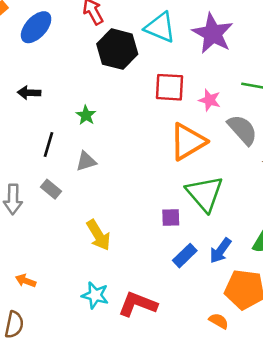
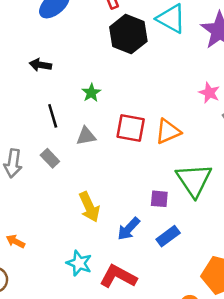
red square: (170, 87) -> (131, 128), moved
orange triangle: (188, 142) -> (168, 131), moved, size x0.7
black line: (48, 144) -> (53, 116), turned -40
blue arrow: (220, 251) -> (129, 229), moved

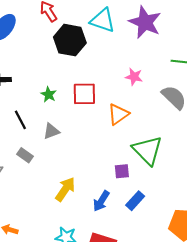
pink star: (209, 93) -> (134, 77), moved
red square: (131, 128) -> (84, 94), moved
yellow arrow: (89, 207) -> (65, 189), turned -110

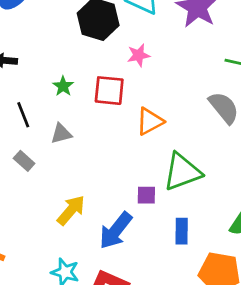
pink star: (134, 77) -> (139, 55), moved, turned -30
green triangle: (147, 150) -> (182, 172), turned 48
blue arrow: (101, 201) -> (116, 230), size x1.4
blue rectangle: (135, 201) -> (182, 231), moved, turned -48

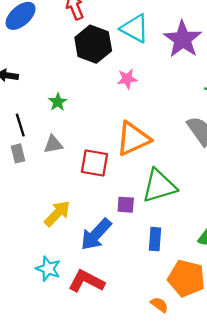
red square: (109, 91) -> (94, 163), moved
orange triangle: (150, 121) -> (133, 139), size x1.4
gray rectangle: (24, 161) -> (18, 153), moved, turned 30

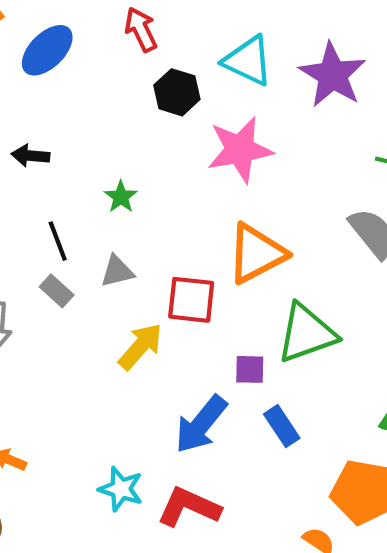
black hexagon: (93, 44) -> (177, 92), size x0.7
pink star: (127, 79) -> (240, 150), size x1.8
gray rectangle: (18, 153) -> (57, 291), turned -30
yellow arrow: (57, 214) -> (140, 346), moved
blue rectangle: (155, 239) -> (282, 426), moved, turned -35

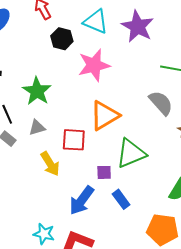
green star: (121, 197) -> (37, 91), size x1.8
yellow arrow: (140, 346) -> (50, 164), turned 110

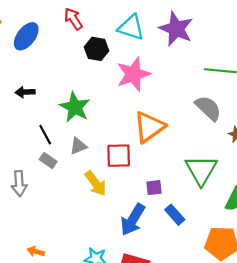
green triangle: (131, 153) -> (201, 170), moved, turned -32

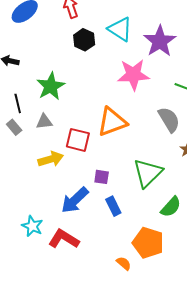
pink star: (133, 74) -> (133, 75), moved
yellow arrow: (96, 183) -> (51, 159), turned -85

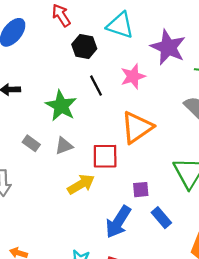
purple star: (160, 41) -> (168, 47), moved
pink star: (133, 75) -> (133, 76), moved, size x0.7
black line: (18, 103) -> (96, 86), moved
gray rectangle: (14, 127) -> (31, 143), moved

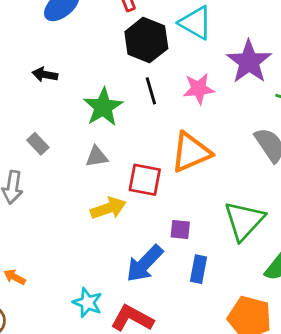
black hexagon: (84, 47) -> (146, 40), size x1.4
gray rectangle: (31, 143) -> (38, 144), moved
blue rectangle: (161, 218) -> (199, 269), turned 40

